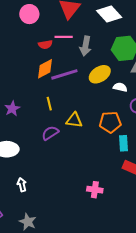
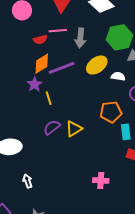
purple star: (12, 109) -> (34, 84), moved
yellow triangle: (74, 120) -> (74, 129), moved, turned -36

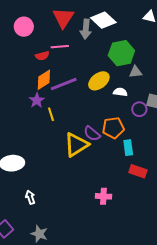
gray arrow: (80, 38) -> (86, 29), moved
purple semicircle: (52, 127) -> (92, 134), moved, turned -102
yellow triangle: (74, 129) -> (76, 145), size x1.5

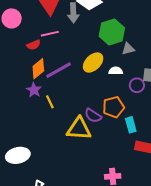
yellow triangle: (76, 145) -> (79, 129), turned 44

